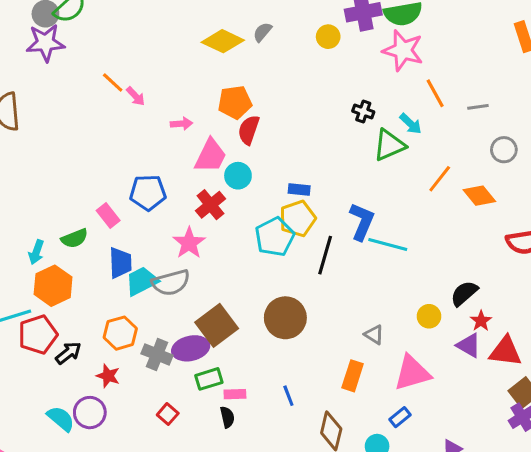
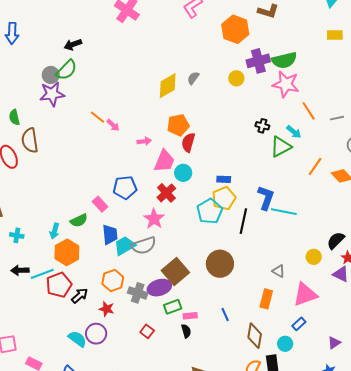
yellow diamond: (223, 41) -> (168, 86), turned -52

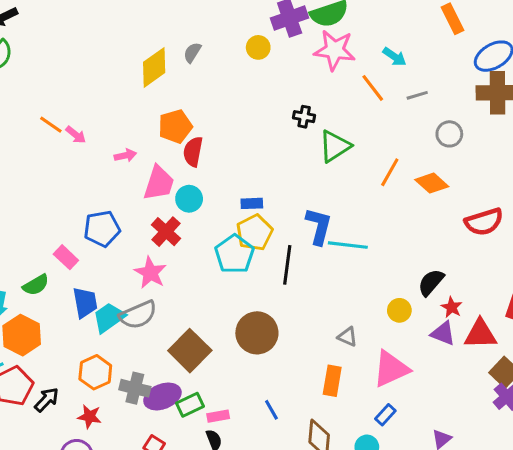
cyan arrow: (294, 132) -> (394, 57), moved
purple ellipse: (159, 288) -> (162, 396), moved

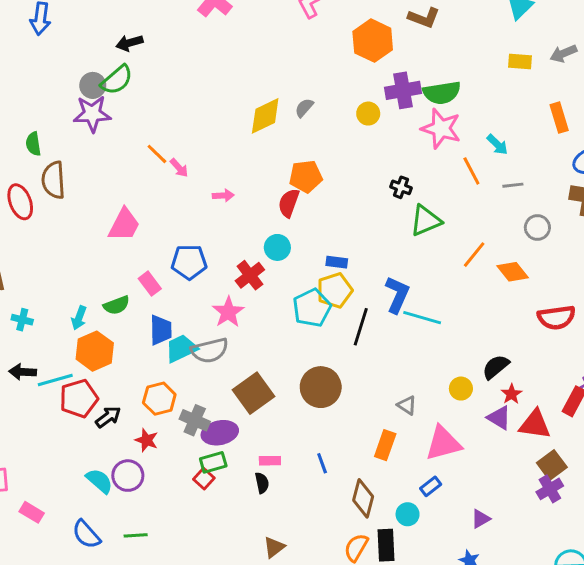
orange pentagon: (175, 126) -> (306, 176), moved
pink trapezoid: (159, 183) -> (124, 225), moved
green rectangle: (190, 405) -> (213, 462), moved

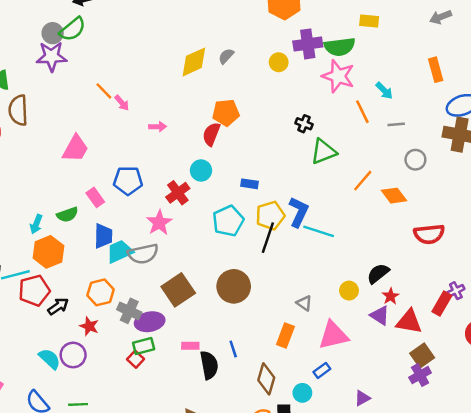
yellow rectangle: (520, 62) -> (369, 21), moved
yellow pentagon: (335, 290) -> (270, 216), moved
black semicircle: (262, 483) -> (209, 365), moved, size x1.6

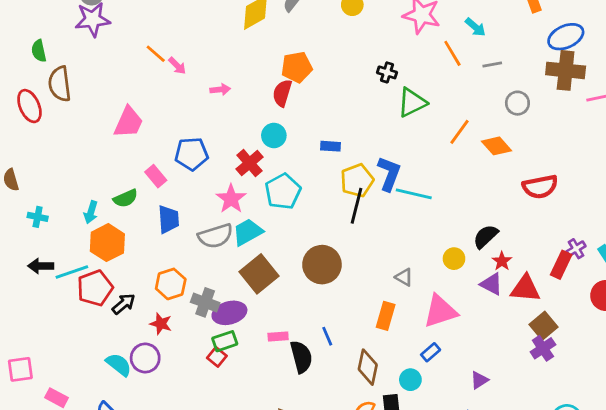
cyan pentagon: (228, 221) -> (283, 191), moved
cyan trapezoid: (120, 251) -> (248, 232), moved

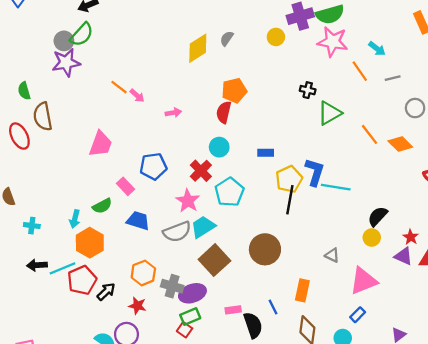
orange line: (459, 132) -> (369, 134), turned -70
blue trapezoid: (168, 219) -> (138, 221), turned -65
black semicircle: (486, 236) -> (378, 216), moved
orange rectangle: (386, 316) -> (302, 290), moved

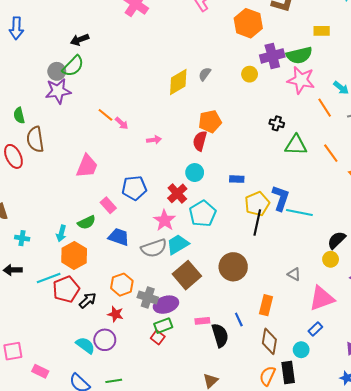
green triangle: (329, 113) -> (296, 145), turned 30
orange line: (369, 134) -> (331, 153), moved
black arrow: (37, 265) -> (13, 270), moved

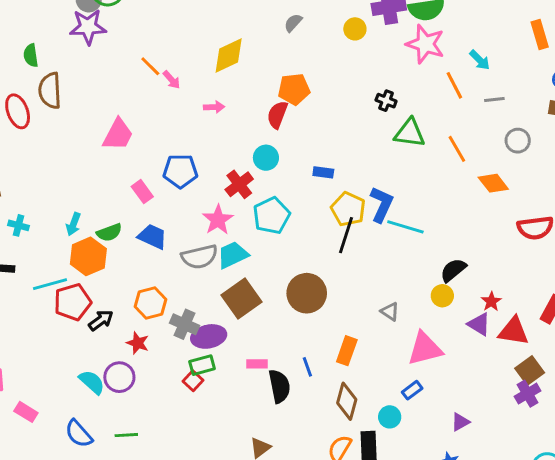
yellow diamond: (178, 82) -> (229, 56), moved
yellow pentagon: (257, 204) -> (348, 209), turned -30
green semicircle: (87, 222) -> (109, 232), moved

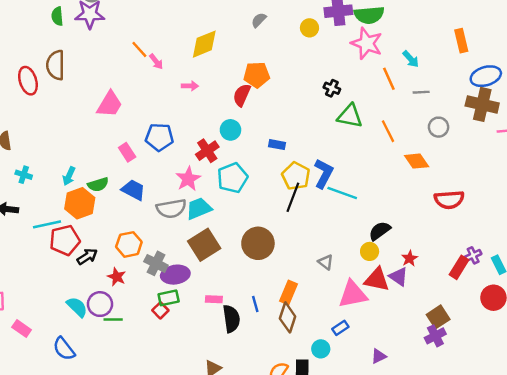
green semicircle: (31, 55) -> (57, 16), moved
red triangle: (513, 331) -> (377, 280), moved
brown diamond: (347, 401) -> (288, 317), moved
green line: (126, 435) -> (113, 319), moved

